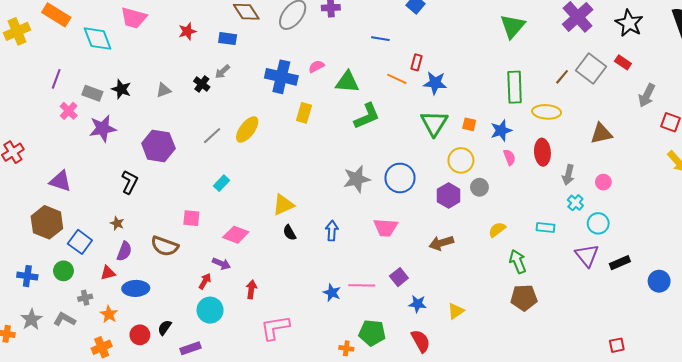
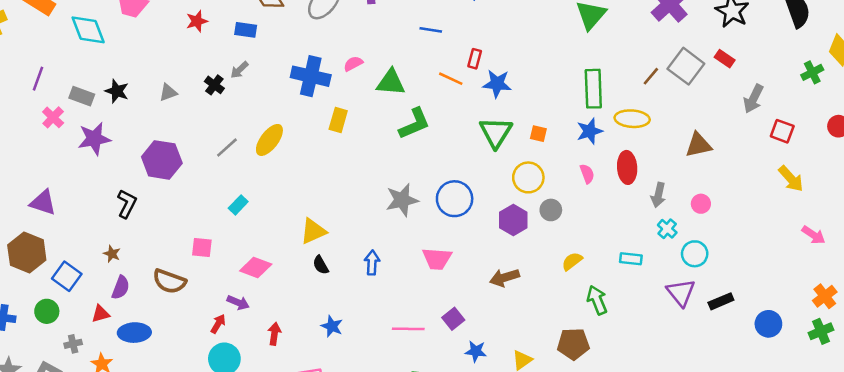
blue star: (501, 130) -> (590, 131), moved
blue star: (332, 293) -> (332, 326), moved
brown pentagon: (524, 298) -> (573, 344), moved

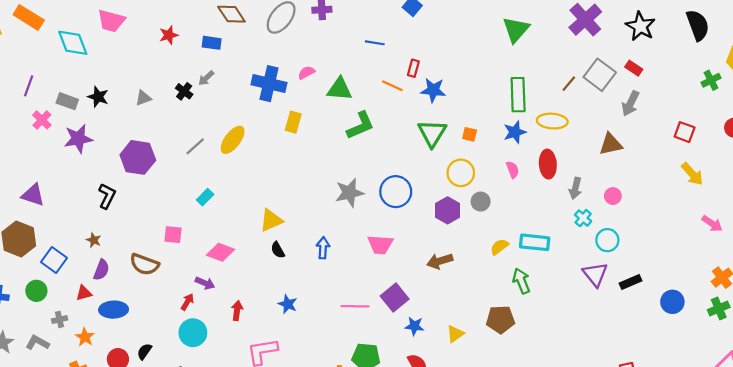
gray arrow: (753, 99) -> (631, 103), moved
cyan rectangle: (631, 259) -> (535, 242), moved, size x1.5
purple square: (453, 319) -> (395, 297), size x1.4

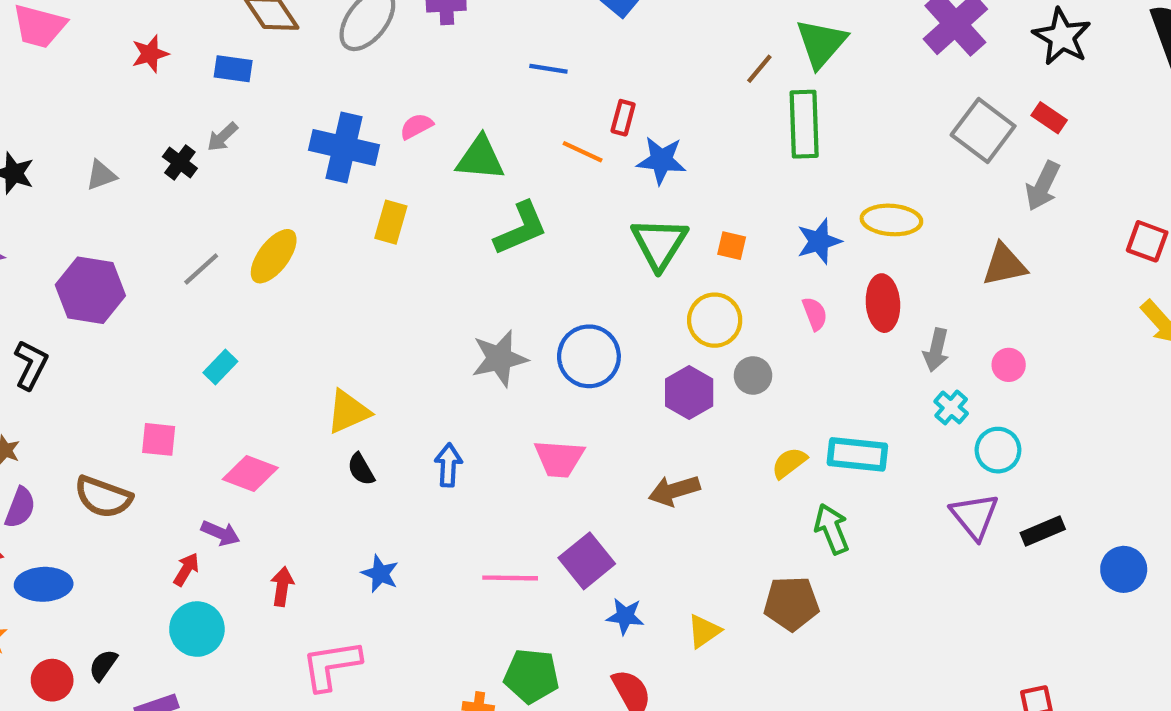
brown line: (569, 84) -> (759, 69), moved
green rectangle: (518, 95) -> (804, 124), moved

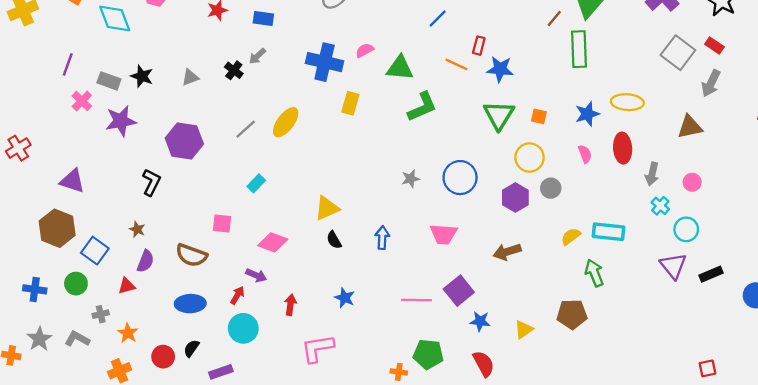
blue line: (548, 69) -> (438, 18), turned -54
gray star: (499, 358) -> (411, 179), size x0.6
blue ellipse: (44, 584) -> (190, 304), moved

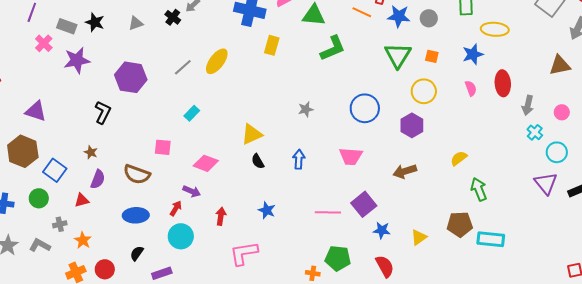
yellow ellipse: (627, 102) -> (495, 29), moved
gray star: (411, 179) -> (306, 109), moved
gray circle: (551, 188) -> (429, 18), moved
cyan rectangle: (608, 232) -> (491, 239), moved
red circle: (163, 357) -> (105, 269), moved

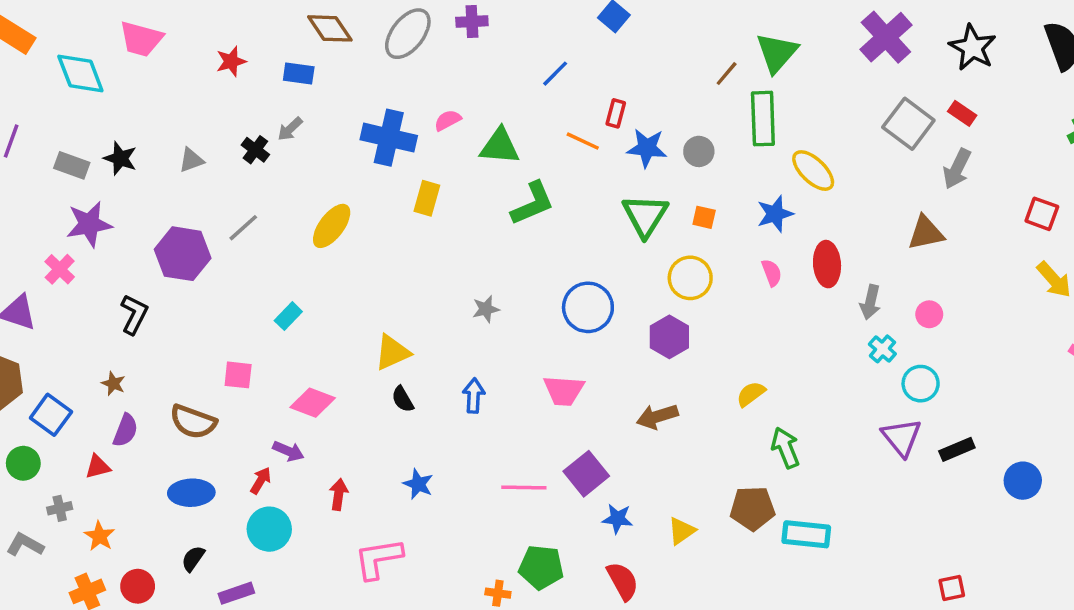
yellow ellipse: (495, 29) -> (813, 171), turned 40
pink cross: (44, 43) -> (60, 269), moved
gray line: (183, 67) -> (243, 228), moved

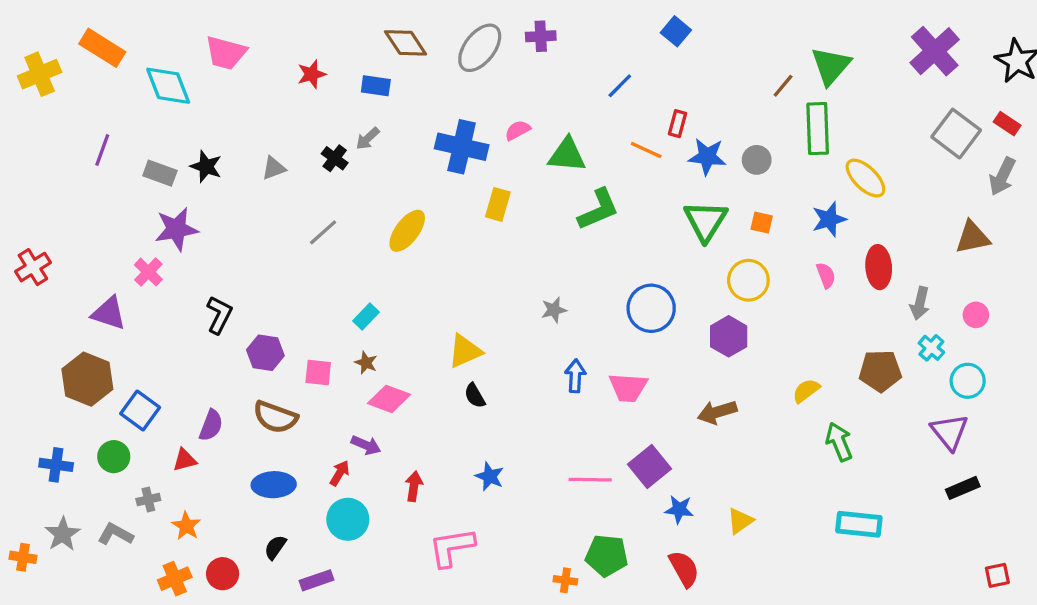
purple hexagon: (183, 254) -> (265, 353), moved, size x0.7
brown star: (113, 384) -> (366, 363), moved
blue arrow: (474, 396) -> (575, 376), moved
black rectangle: (957, 449) -> (963, 488), moved
brown pentagon: (753, 508) -> (880, 371), moved

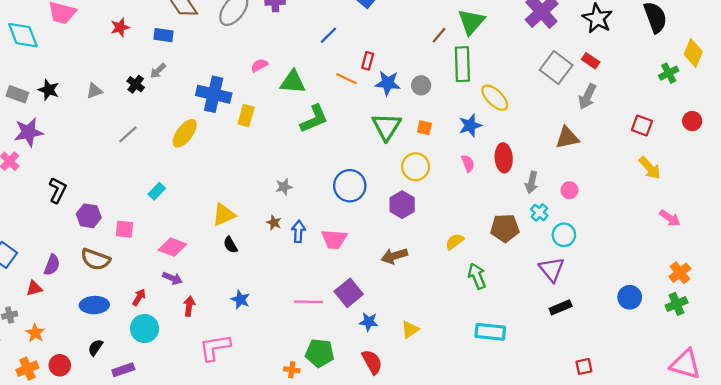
blue cross: (462, 147) -> (214, 94), moved
brown star: (366, 363) -> (274, 223), moved
purple arrow: (366, 445) -> (172, 278), moved

